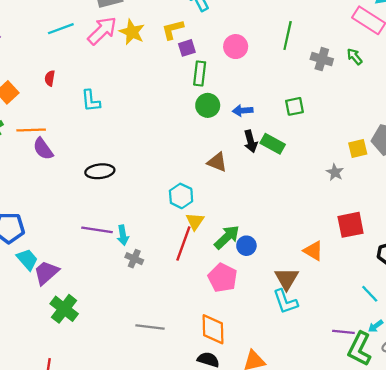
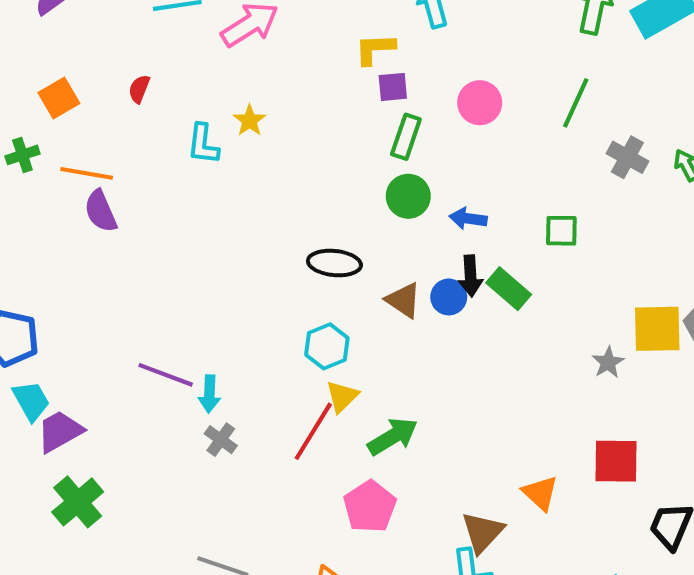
yellow star: (132, 32) -> (250, 121), moved, size x0.7
yellow square: (358, 148) -> (657, 329), size x1.5
black ellipse: (100, 171) -> (334, 263), moved
blue circle: (246, 246) -> (449, 297), moved

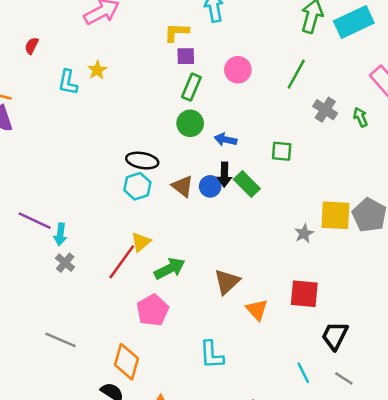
cyan hexagon: (327, 346) -> (137, 186), moved
brown triangle: (483, 532) -> (227, 282), moved

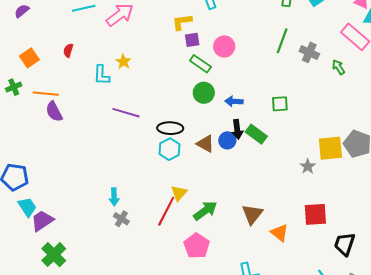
pink circle: (238, 70) -> (224, 46), moved
green rectangle: (191, 87) -> (200, 64), turned -70
gray cross: (325, 110) -> (309, 52), moved
purple line: (35, 221) -> (126, 113), moved

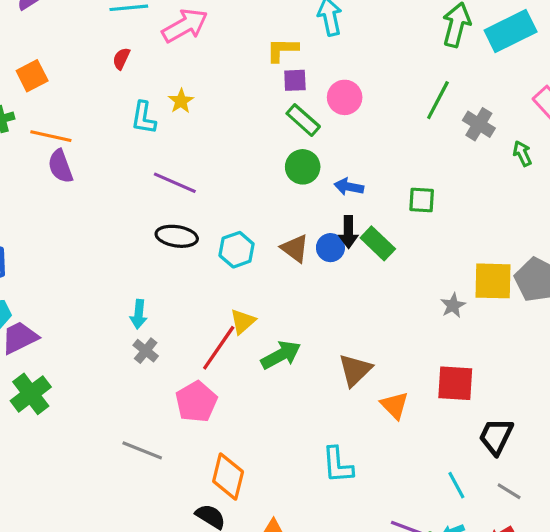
red semicircle: (68, 50) -> (121, 59), moved
black ellipse: (170, 128) -> (177, 236), moved
pink pentagon: (197, 246) -> (196, 402), moved

